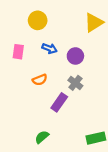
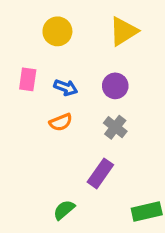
yellow triangle: (94, 23) -> (124, 31), moved
blue arrow: (49, 48) -> (66, 88), moved
purple rectangle: (59, 102) -> (100, 173), moved

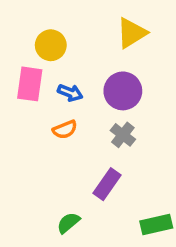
yellow circle: (57, 31) -> (51, 45), moved
pink rectangle: (28, 79) -> (30, 84), size x1.4
purple circle: (115, 86) -> (123, 91), size x1.4

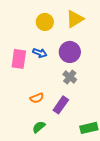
yellow circle: (51, 45) -> (45, 22), moved
pink rectangle: (30, 84) -> (19, 59), moved
orange semicircle: (65, 130) -> (37, 98), moved

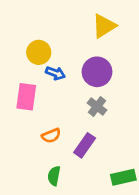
yellow circle: (45, 22) -> (39, 52), moved
pink rectangle: (19, 59) -> (26, 97), moved
green semicircle: (39, 127) -> (54, 176), turned -40

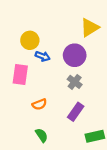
yellow triangle: (104, 26) -> (90, 28), moved
purple rectangle: (85, 145) -> (76, 112), moved
green semicircle: (54, 176) -> (42, 135), turned 136

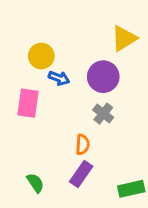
orange semicircle: (39, 104) -> (83, 145), moved, turned -64
purple rectangle: (76, 112) -> (81, 174), moved
green semicircle: (42, 135) -> (35, 183), moved

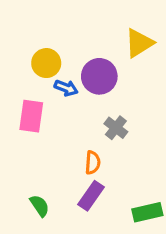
purple circle: (103, 77) -> (99, 76), moved

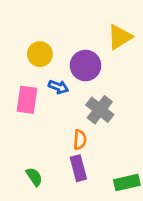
blue arrow: (66, 88) -> (58, 87), moved
gray cross: (116, 128) -> (100, 110), size x1.4
purple rectangle: (91, 196) -> (78, 168), turned -50

